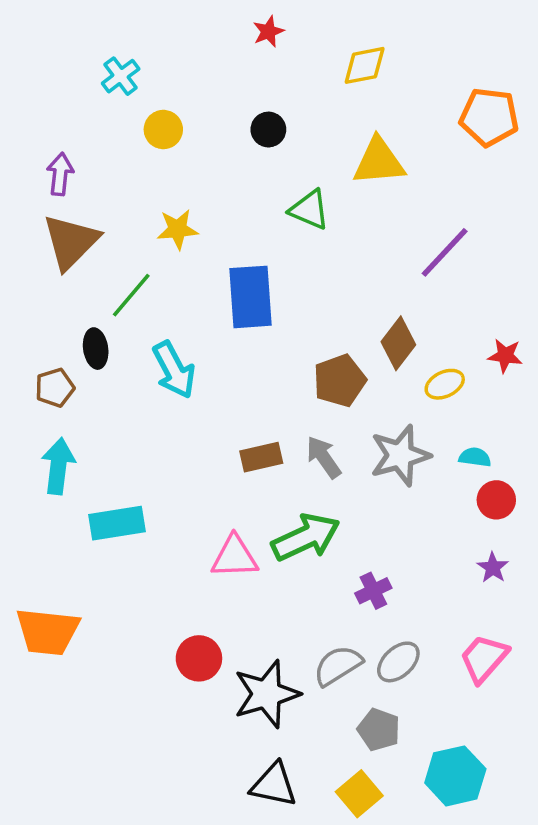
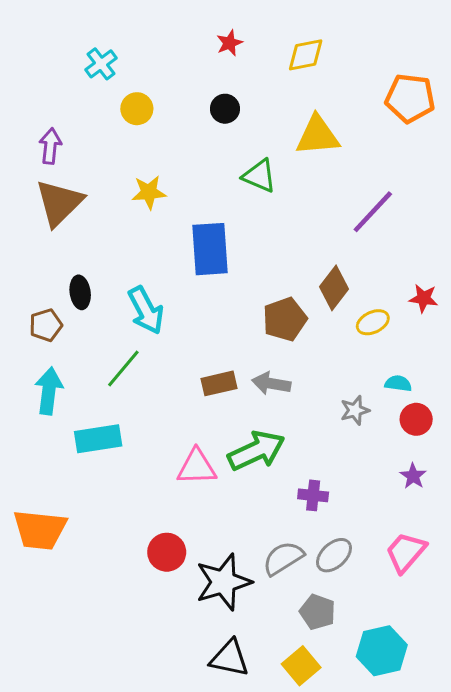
red star: (268, 32) -> (229, 43), moved
green line: (131, 295) -> (123, 369), moved
gray star: (400, 455) -> (355, 410), moved, size x0.6
gray arrow: (324, 457) -> (271, 383), turned -45
purple cross: (373, 591) -> (313, 495), turned 32

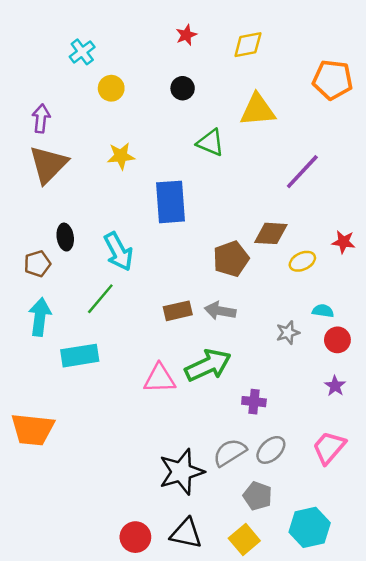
brown diamond: (334, 288) -> (271, 233), turned 56
red circle: (167, 552) -> (135, 537), moved

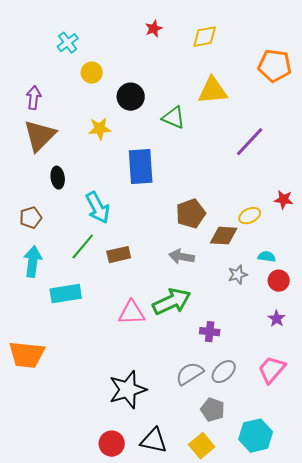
black circle: (183, 88) -> (131, 97), moved, size x1.4
brown diamond: (271, 233) -> (224, 236), moved
black ellipse: (65, 237) -> (58, 178), moved
brown rectangle: (178, 311) -> (119, 255), moved
black star: (181, 472) -> (128, 390), moved

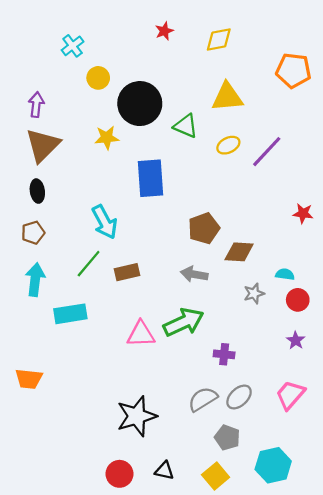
black circle: (131, 97) -> (140, 104), size x1.5
black ellipse: (58, 178) -> (37, 191), moved
yellow ellipse: (250, 216) -> (228, 145), moved
orange trapezoid: (27, 355) -> (29, 379), size x0.7
black triangle: (154, 441) -> (164, 471), size x0.7

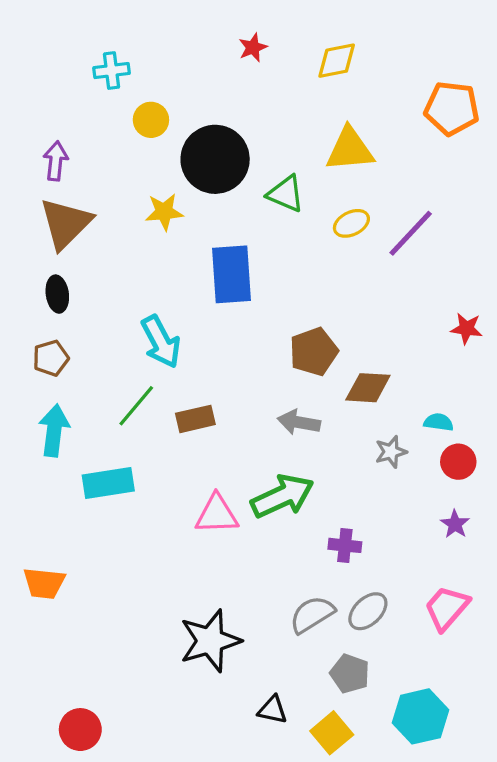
cyan cross: (73, 46) -> (112, 71), turned 30
black triangle: (164, 471) -> (273, 710), moved
red circle: (120, 474) -> (80, 730), moved

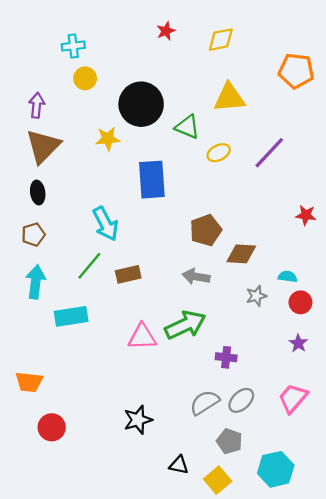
yellow circle: (151, 120) -> (85, 78), moved
yellow ellipse: (351, 223) -> (219, 153), moved
black star: (210, 641) -> (138, 420), size x0.7
red circle: (80, 730) -> (52, 427), moved

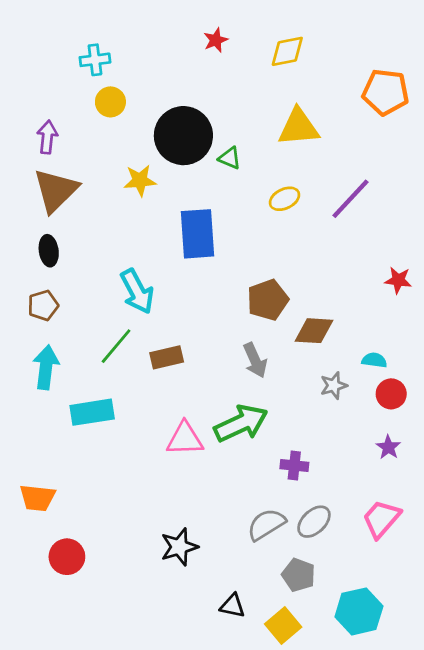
green triangle: (187, 127) -> (230, 158), moved, size x0.7
gray arrow: (196, 277) -> (255, 360), turned -124

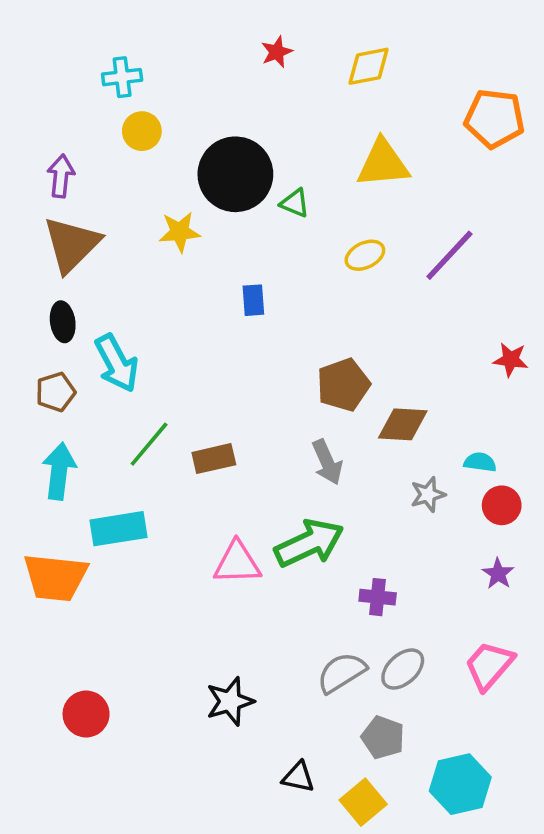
blue rectangle: (197, 234) -> (253, 300), size x0.5
cyan arrow: (137, 291) -> (117, 363), moved
orange trapezoid: (37, 498) -> (55, 577), moved, size x1.4

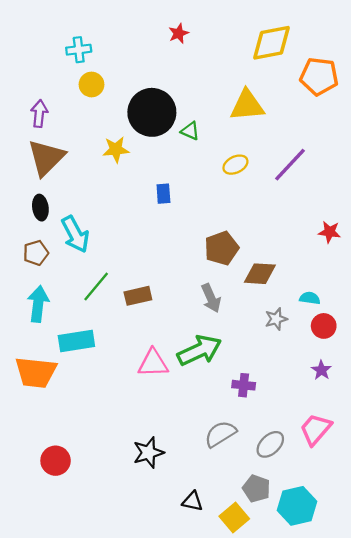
yellow diamond: (369, 66) -> (271, 43), moved, size x1.4
gray ellipse: (403, 669) -> (270, 444), moved
gray pentagon: (383, 737) -> (256, 489), moved

